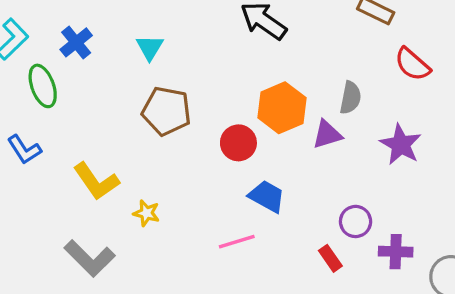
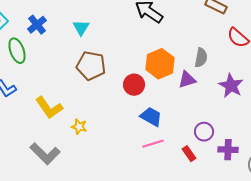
pink line: (237, 242) -> (153, 144), moved

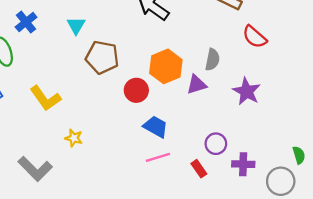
brown pentagon: (91, 66) -> (102, 57), moved
yellow L-shape: (49, 108) -> (45, 98), moved

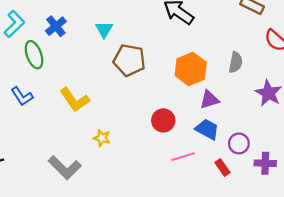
purple triangle: (197, 85) -> (209, 100), moved
red circle: (136, 90) -> (163, 120), moved
blue trapezoid: (156, 127) -> (207, 129), moved

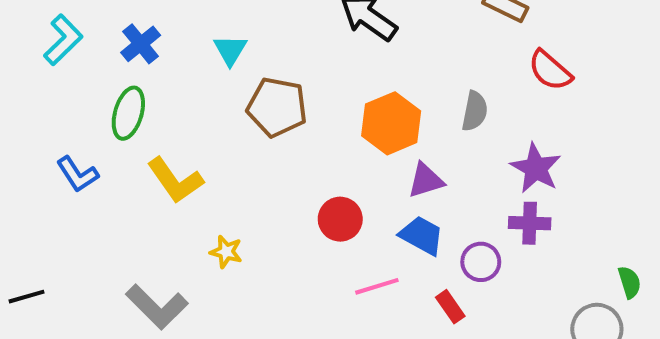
green ellipse: (34, 55) -> (128, 113), moved, turned 36
purple cross: (265, 163) -> (530, 223), moved

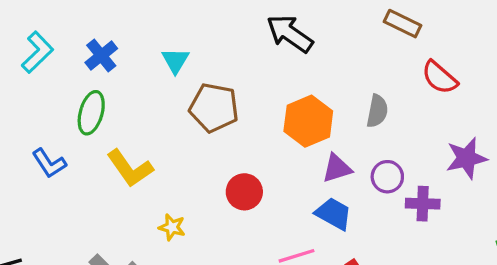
purple star: (536, 168) -> (466, 158), moved, turned 30
red circle: (340, 219) -> (244, 192), moved
purple circle: (481, 262) -> (387, 177), moved

